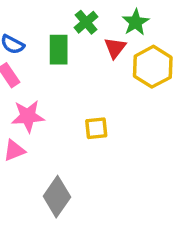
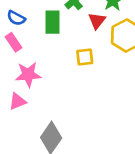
yellow square: (96, 128) -> (85, 57), moved

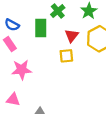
red triangle: (97, 21) -> (72, 36), moved
pink triangle: (17, 101) -> (13, 100), moved, turned 32

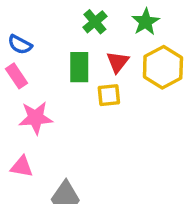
green rectangle: (41, 28) -> (79, 67), moved

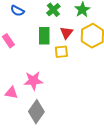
blue semicircle: (20, 45) -> (17, 11), moved
pink star: (36, 118) -> (33, 81), moved

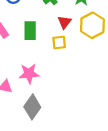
green rectangle: (44, 36) -> (30, 31), moved

